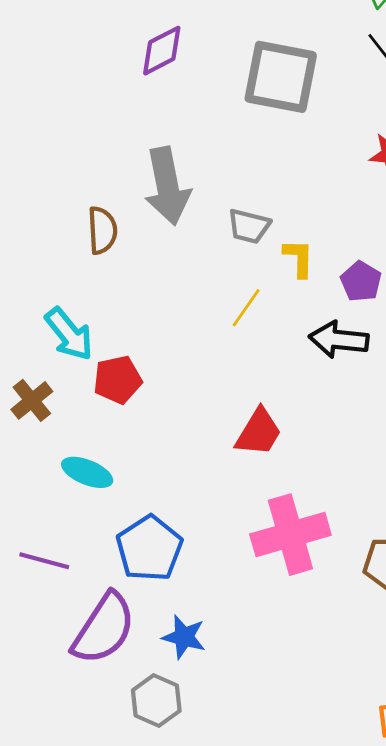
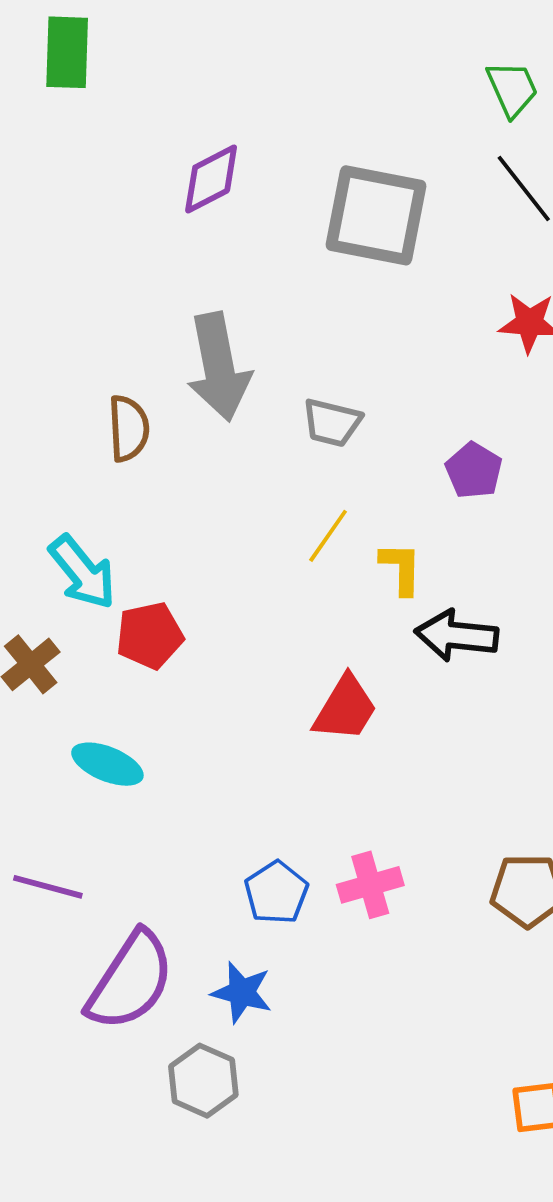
yellow L-shape: (299, 258) -> (401, 568), moved
purple pentagon: (361, 282) -> (474, 471), moved
black arrow: (339, 340) -> (457, 636), moved
pink cross: (290, 535) -> (370, 885), moved, size x0.6
blue pentagon: (149, 548) -> (276, 893), moved, size x0.7

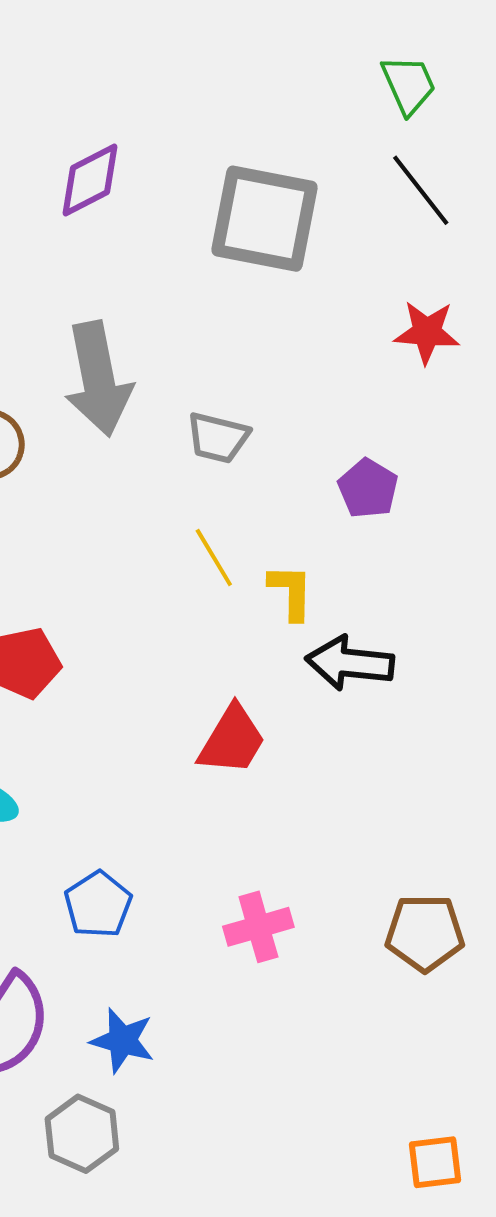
yellow line: (328, 536) -> (214, 557), turned -66
blue pentagon: (276, 893) -> (98, 904), moved

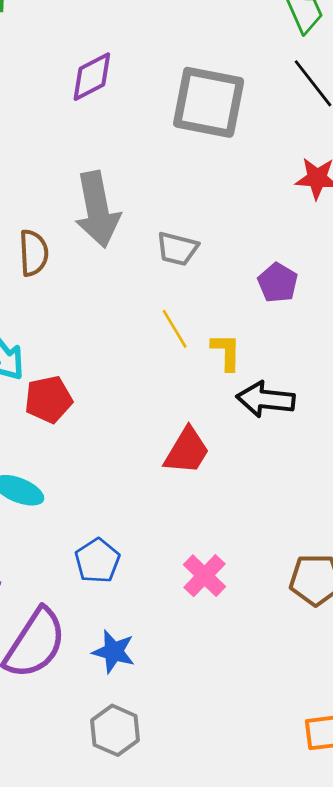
pink cross: (258, 927) -> (204, 576), turned -30
gray hexagon: (82, 1134) -> (115, 730), moved

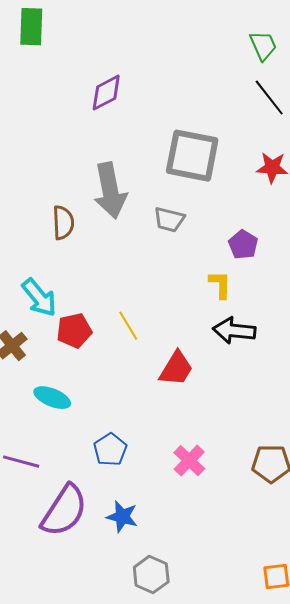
gray square: (209, 102) -> (192, 156), moved
yellow line: (175, 329) -> (128, 326), moved
yellow L-shape: (226, 352) -> (220, 285), moved
gray hexagon: (115, 730) -> (151, 575), moved

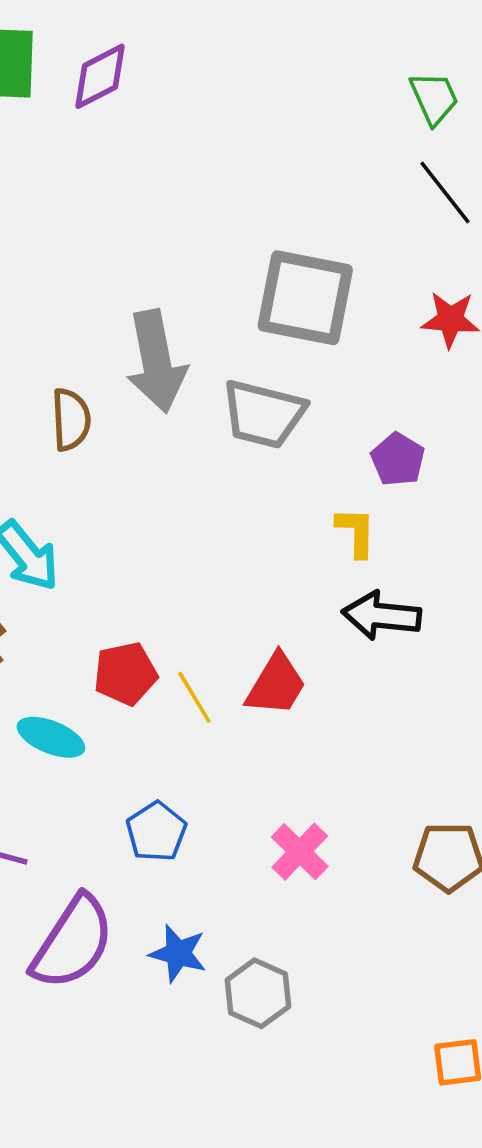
purple diamond: (106, 93) -> (100, 76), moved
gray trapezoid: (169, 220) -> (263, 414), size x1.5
yellow line: (128, 326) -> (194, 697), moved
red pentagon: (74, 331) -> (125, 674), moved
gray hexagon: (151, 575) -> (258, 993), moved

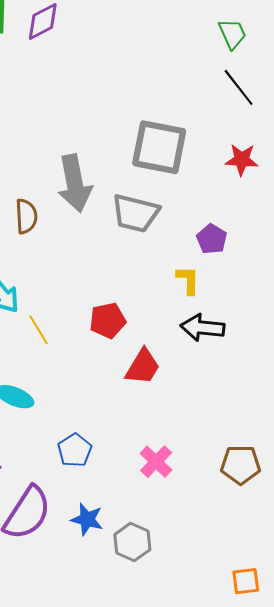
red pentagon: (125, 674) -> (108, 320), moved
yellow line: (194, 697) -> (39, 330), moved

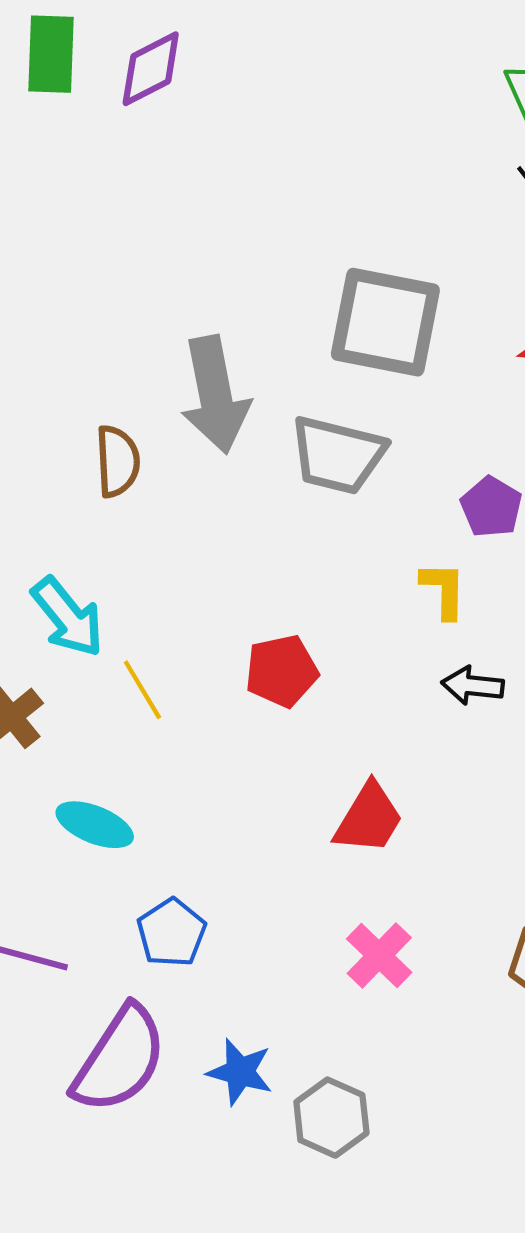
black arrow: (202, 328) -> (473, 686), size x0.7
red trapezoid: (143, 367) -> (369, 818), moved
blue pentagon: (75, 450) -> (171, 933), moved

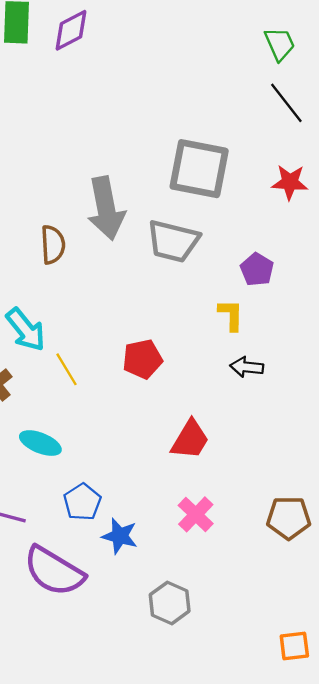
purple semicircle: (120, 1059) -> (54, 571), turned 88
blue star: (240, 1072) -> (120, 536), moved

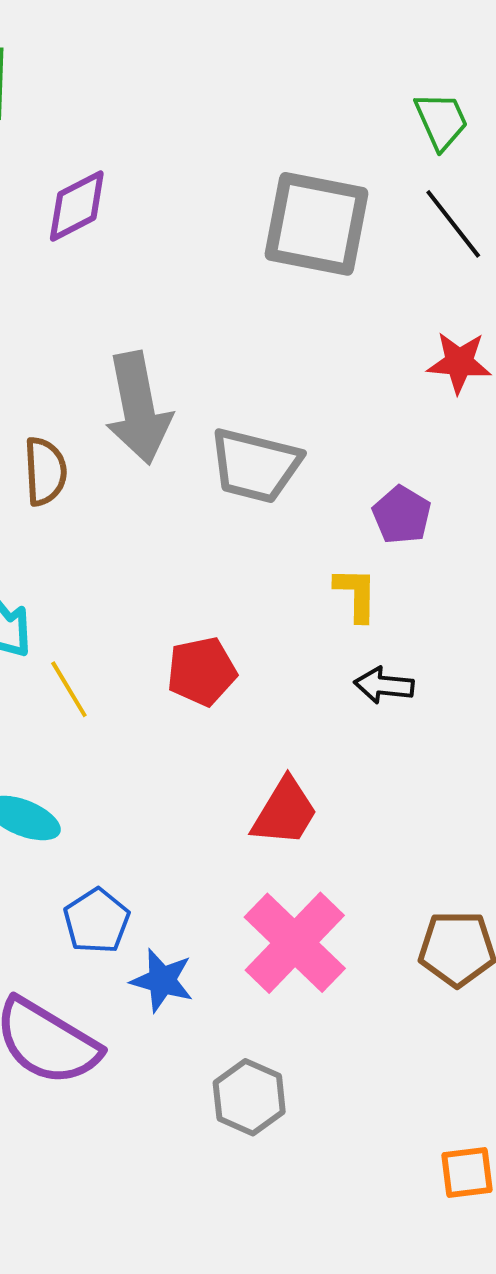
purple diamond: (71, 30) -> (77, 206), moved
gray square: (199, 169) -> (317, 224), moved
pink cross: (196, 514) -> (295, 943), size x1.6

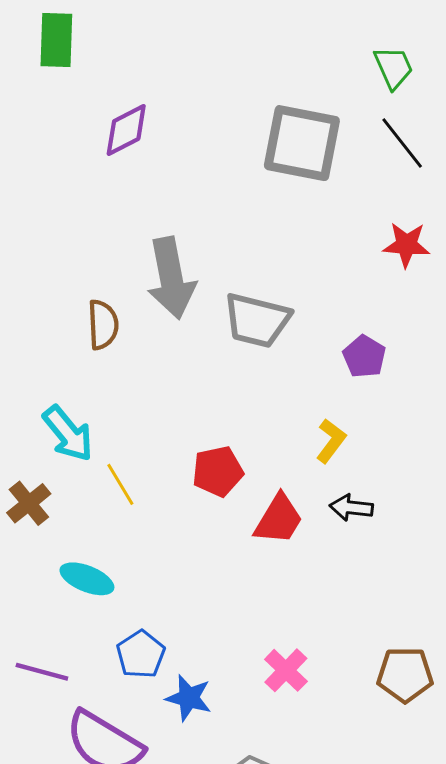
yellow L-shape: (356, 594) -> (331, 441), moved, turned 36
black arrow: (384, 685) -> (351, 508), moved
red trapezoid: (285, 812) -> (279, 519), moved
pink cross: (295, 943) -> (286, 670), size x0.6

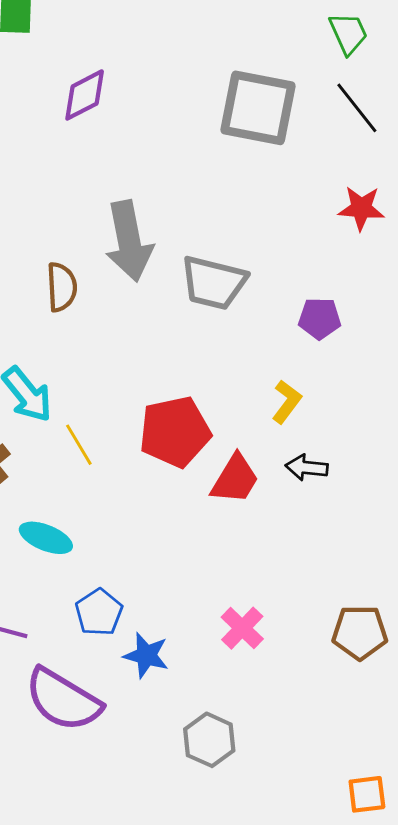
purple pentagon: (364, 357) -> (320, 319), turned -30
red pentagon: (218, 471) -> (175, 432), size x1.4

